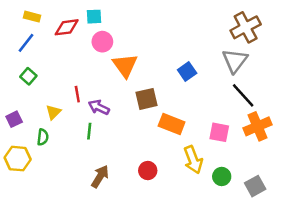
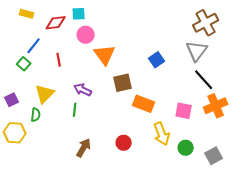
blue line: (26, 43) -> (34, 46), moved
red line: (77, 94) -> (59, 60), moved
yellow triangle: (53, 112) -> (45, 94), size x1.5

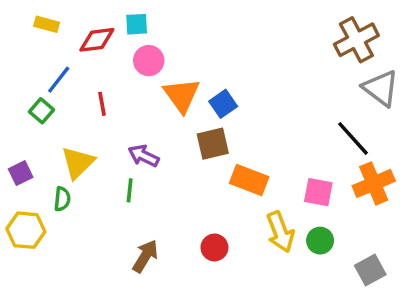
gray triangle: (197, 51) -> (381, 88), moved, turned -30
blue square: (157, 60) -> (223, 104), moved
green circle: (186, 148) -> (320, 241), moved

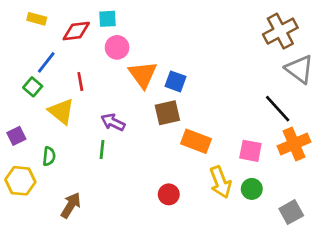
blue square: (223, 104) -> (176, 81), turned -35
yellow triangle: (78, 163) -> (61, 111), moved, turned -36
brown arrow: (145, 256) -> (71, 205), moved

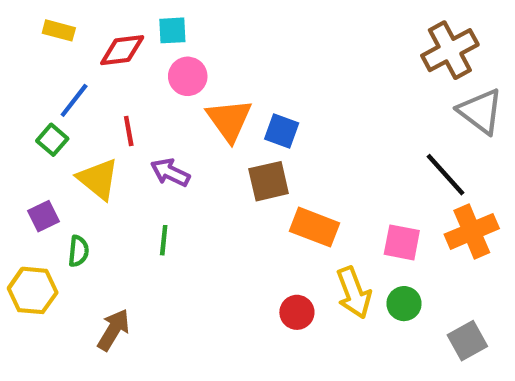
purple arrow: (113, 122) -> (170, 172), moved
purple square: (16, 136) -> (44, 216), moved
red circle: (169, 194) -> (297, 312), moved

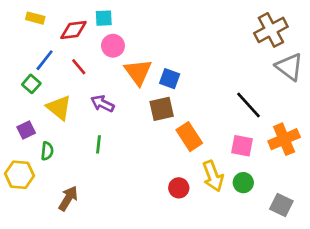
red line: (129, 131) -> (79, 67), moved, turned -30
black line: (446, 175) -> (249, 105), moved
orange rectangle: (314, 227) -> (189, 137), turned 36
gray square: (467, 341) -> (281, 205), turned -35

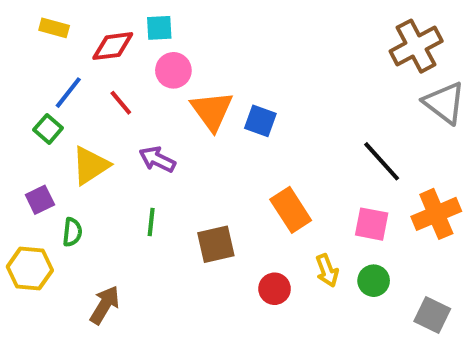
yellow triangle: (59, 108) -> (91, 165), turned 48
brown square: (162, 109) -> (216, 244), moved
yellow arrow: (213, 176) -> (327, 271), size x0.7

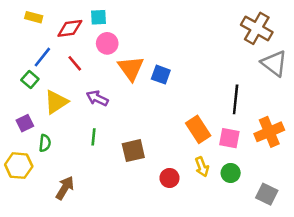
brown cross: (416, 46) -> (257, 28), turned -32
black line: (382, 161) -> (236, 99), turned 48
orange rectangle: (291, 210) -> (198, 129), moved

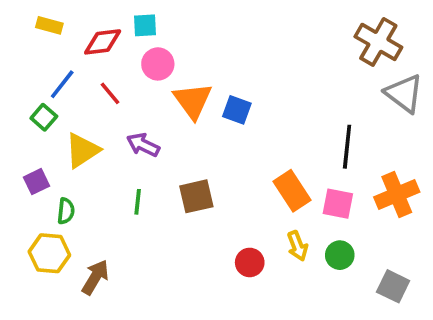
brown square: (133, 151) -> (196, 196), moved
yellow hexagon: (19, 166) -> (49, 253), moved

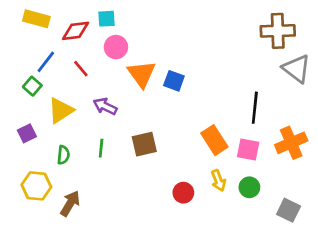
yellow rectangle: (49, 25) -> (36, 19), size x1.4
brown cross: (378, 42) -> (278, 31), turned -32
green semicircle: (66, 211) -> (63, 155), moved

